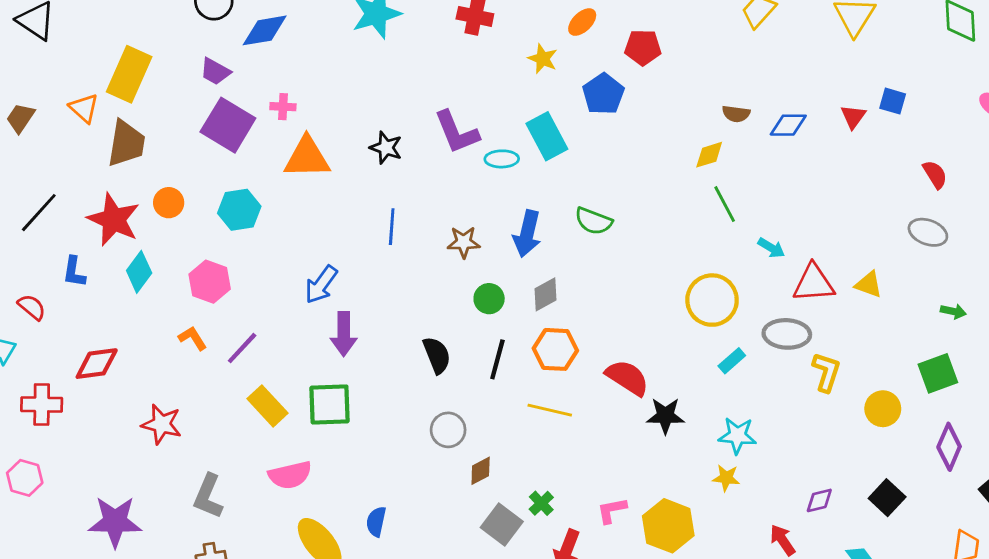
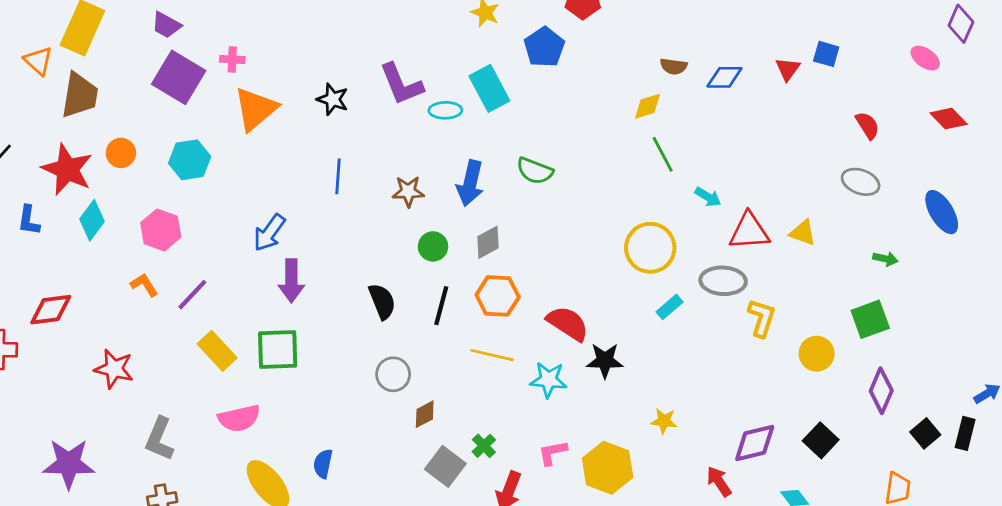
orange triangle: (307, 158) -> (256, 109), turned -39
cyan star: (737, 436) -> (548, 380), moved
purple diamond: (819, 500) -> (755, 443), size x1.6

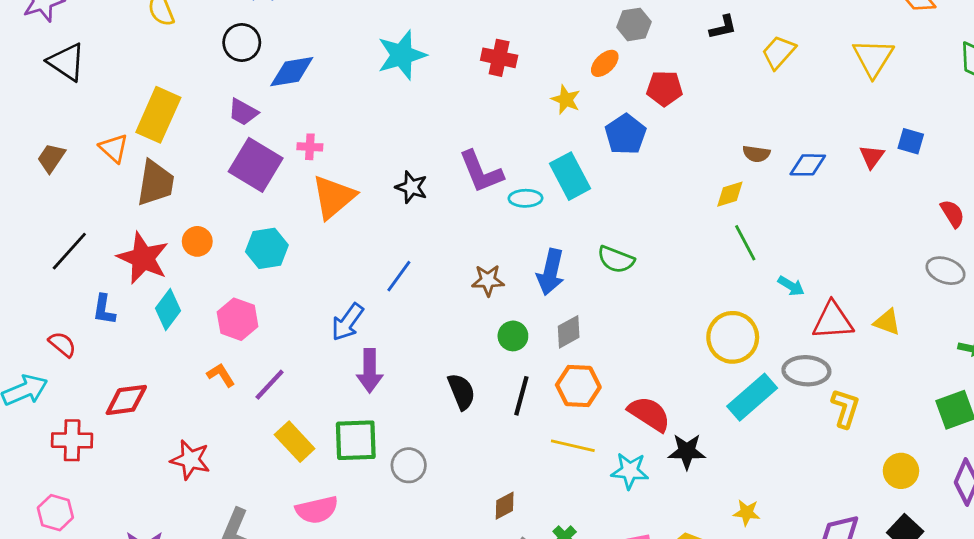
blue line: (338, 176) -> (399, 276), moved, turned 32
cyan rectangle: (669, 307) -> (752, 397), size x1.8
yellow circle: (817, 354) -> (901, 471), moved
gray circle: (393, 374) -> (409, 465), moved

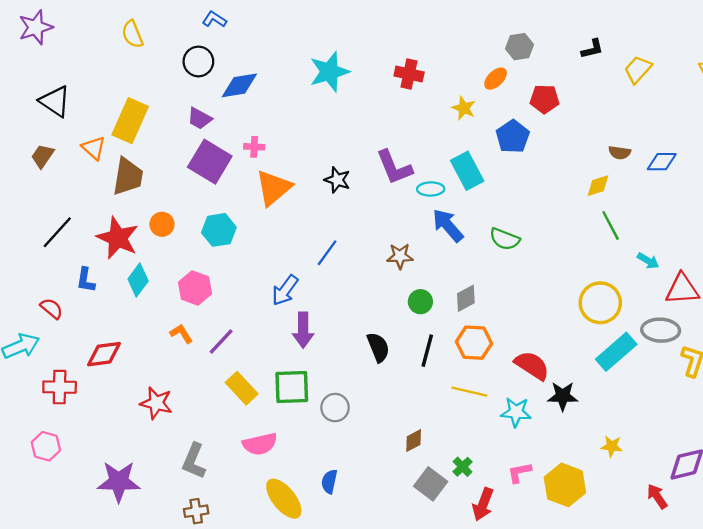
black triangle: (67, 62) -> (55, 101), moved
blue arrow: (551, 272) -> (448, 225), moved, turned 126

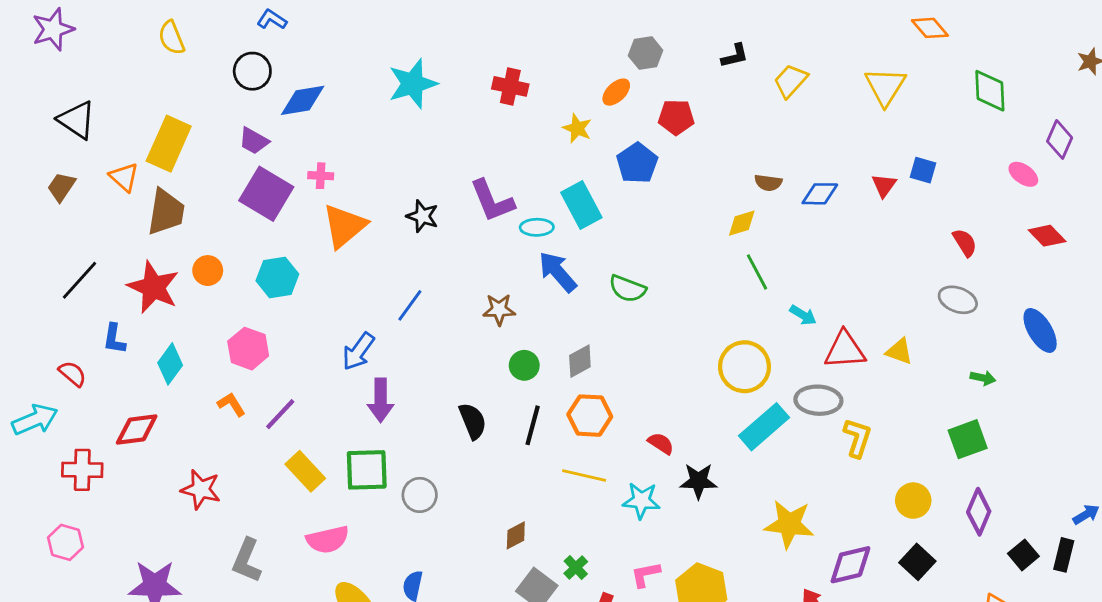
cyan diamond: (138, 280) -> (170, 364), moved
red semicircle: (532, 365) -> (661, 443), size x0.6
yellow star: (612, 446) -> (789, 524), moved, size x1.8

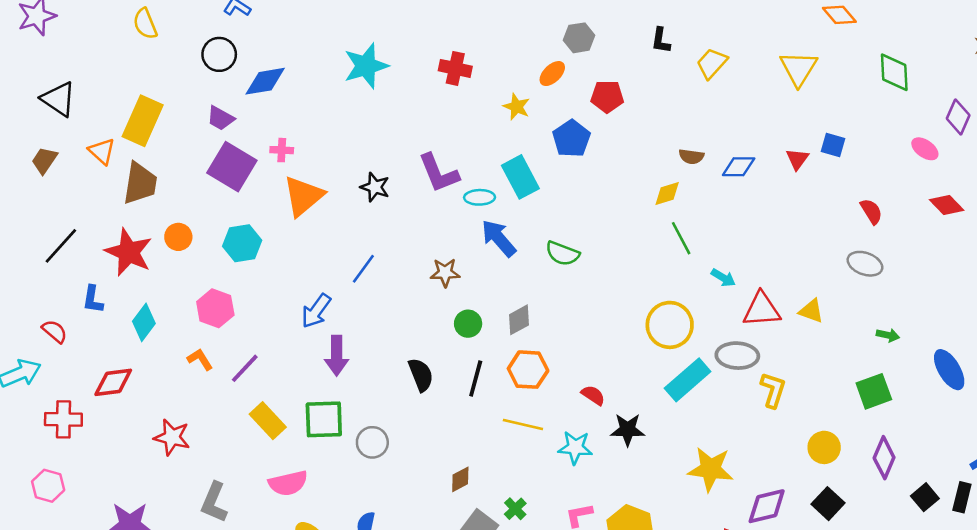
black L-shape: (735, 56) -> (661, 40), turned 112
blue ellipse: (1040, 330) -> (949, 370), moved

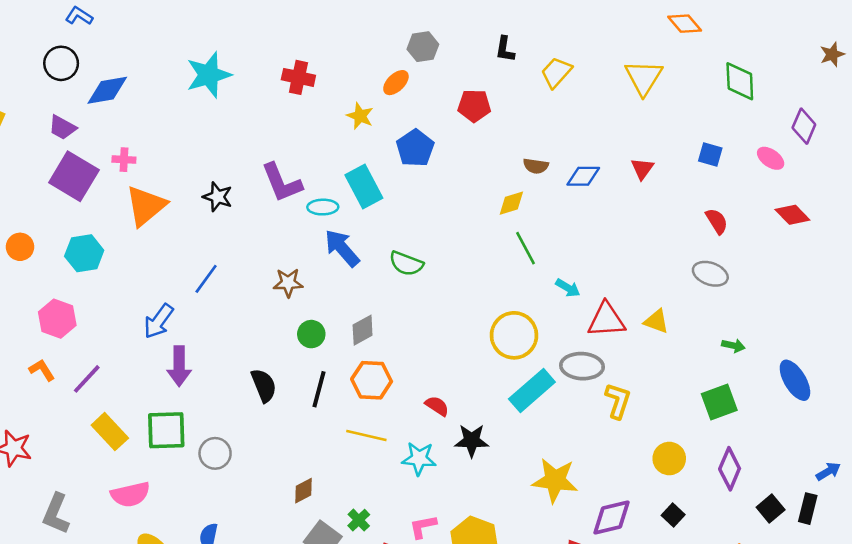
red pentagon: (607, 97) -> (474, 106), moved
blue square: (833, 145) -> (710, 154), moved
black square: (828, 504) -> (673, 515), size x0.7

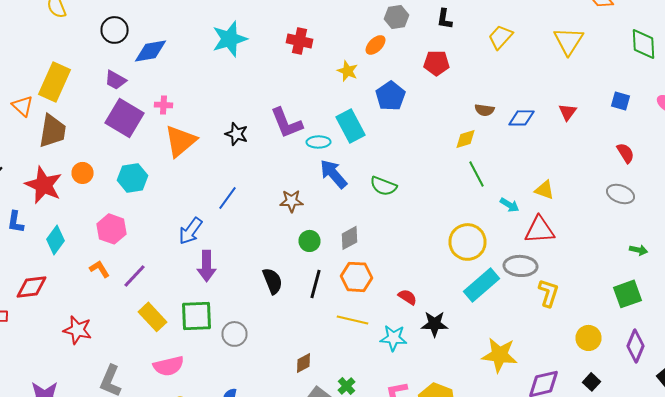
black L-shape: (505, 49) -> (444, 19), moved
yellow triangle: (656, 321) -> (544, 190), moved

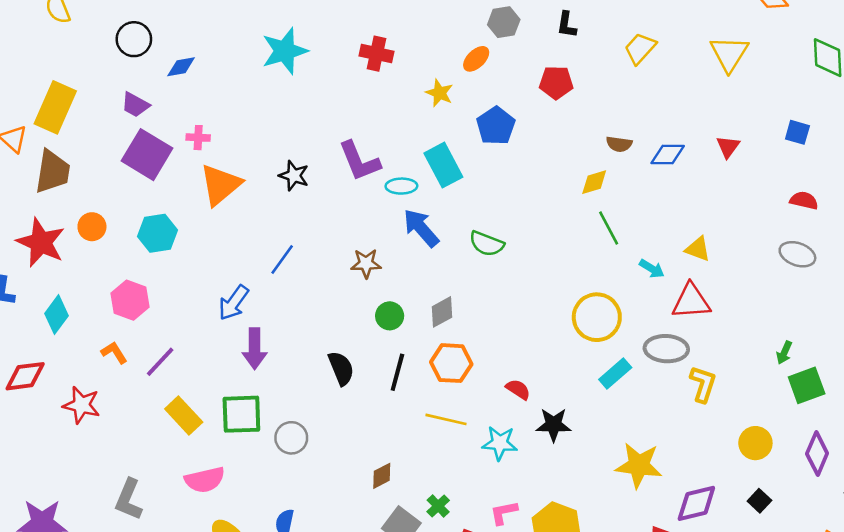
blue diamond: (150, 51) -> (181, 67), size x0.7
red semicircle: (626, 153) -> (804, 200), turned -45
green arrow: (638, 250) -> (784, 353), moved, turned 102
cyan rectangle: (482, 285) -> (615, 374), size x0.7
red star: (78, 330) -> (81, 405), moved

